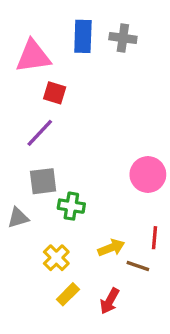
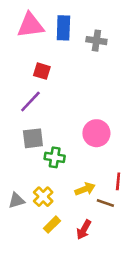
gray cross: (123, 38) -> (96, 41), moved
pink triangle: (33, 56) -> (30, 25), moved
pink circle: (148, 174) -> (96, 133), moved
gray triangle: (18, 218) -> (16, 200), moved

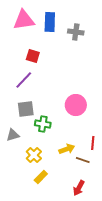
gray triangle: (16, 200) -> (13, 135), moved
red arrow: (84, 230) -> (79, 188), moved

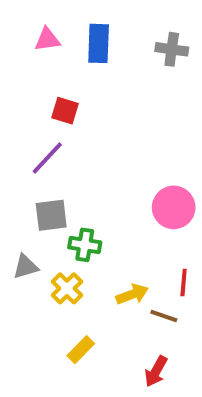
pink triangle: (24, 20) -> (47, 39), size x0.6
gray cross: (76, 32) -> (172, 49), moved
pink circle: (76, 105) -> (174, 207), moved
yellow cross: (34, 155) -> (67, 288), moved

